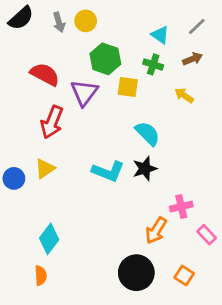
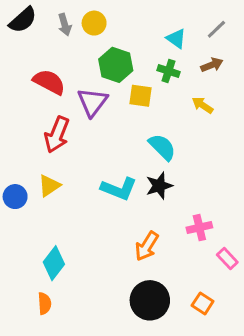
orange arrow: (156, 230) -> (147, 246), moved

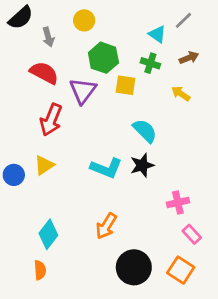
gray arrow: (65, 25) -> (48, 37), moved
gray line: (216, 29) -> (183, 20), moved
orange arrow: (147, 246) -> (106, 226), moved
pink rectangle: (227, 259) -> (192, 234), moved
orange square: (203, 303) -> (181, 270), size x1.4

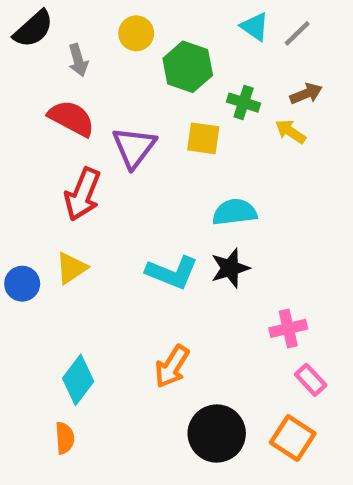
cyan triangle: (157, 34) -> (255, 27), moved
green hexagon: (103, 58) -> (188, 67), moved
yellow arrow: (181, 94) -> (290, 132), moved
cyan semicircle: (145, 131) -> (235, 212), turned -52

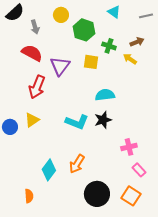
gray line: (297, 33) -> (146, 16), moved, turned 32
cyan diamond: (78, 380) -> (49, 170), moved

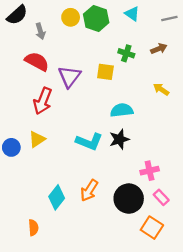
green hexagon: (84, 30) -> (96, 18), moved
yellow arrow: (130, 59) -> (161, 89), moved
black circle: (97, 194) -> (129, 199), moved

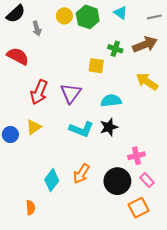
brown arrow: (159, 49) -> (145, 44), size x1.6
red semicircle: (37, 61) -> (18, 56), moved
purple triangle: (69, 77) -> (71, 93), moved
yellow arrow: (161, 89) -> (147, 82), size x1.5
orange square: (152, 228) -> (139, 208), turned 30

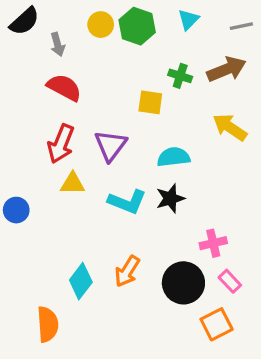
cyan triangle: (121, 13) -> (188, 20), turned 40
red semicircle: (18, 56) -> (64, 87), moved
yellow triangle: (34, 127) -> (73, 184), moved, turned 35
orange semicircle: (31, 208) -> (48, 324), size x1.5

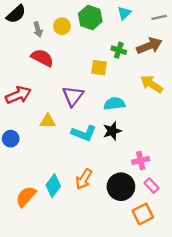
yellow circle: (101, 25) -> (62, 26), moved
red arrow: (61, 144) -> (18, 95), moved, turned -135
orange semicircle: (48, 324) -> (26, 197), moved, turned -135

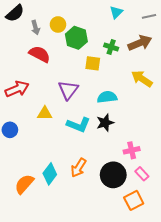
green hexagon: (90, 17) -> (76, 38), moved

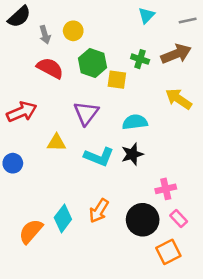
green hexagon: (76, 38) -> (92, 63), moved

